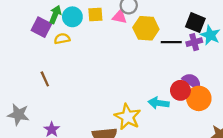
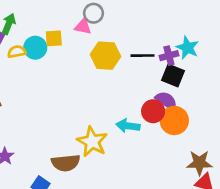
yellow square: (95, 15) -> (54, 38), moved
cyan circle: (72, 17) -> (35, 48), moved
black square: (195, 23) -> (173, 75), moved
yellow hexagon: (146, 28) -> (105, 56), moved

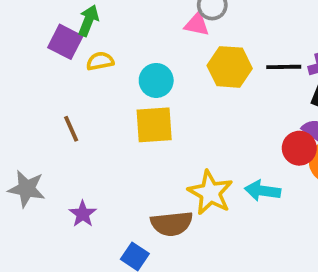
yellow square: (54, 38) -> (154, 125), moved, size x1.5
cyan circle: (35, 48) -> (156, 80), moved
cyan arrow: (128, 126) -> (263, 191), moved

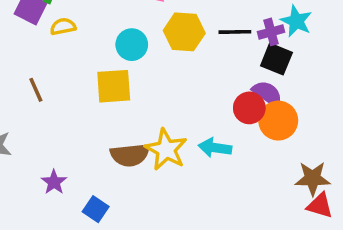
cyan circle: (156, 80) -> (132, 45), moved
purple star: (83, 214) -> (54, 182), moved
brown semicircle: (172, 224) -> (130, 155), moved

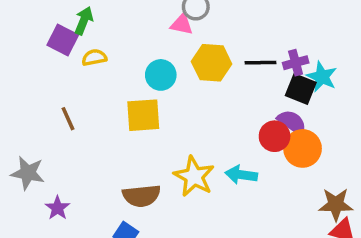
cyan star: (296, 21) -> (322, 77), moved
brown semicircle: (130, 155) -> (142, 196), moved
purple star: (54, 182) -> (58, 208), moved

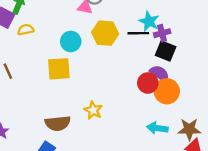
cyan star: (322, 77) -> (149, 21), moved
cyan arrow: (241, 175) -> (157, 128), moved
yellow star: (194, 176) -> (93, 110), size x0.7

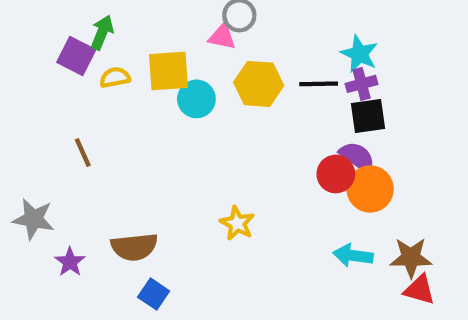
cyan star: (149, 21) -> (359, 54), moved
black square: (166, 51) -> (368, 116), turned -30
yellow square: (59, 69) -> (169, 71), moved
brown semicircle: (58, 123) -> (134, 247), moved

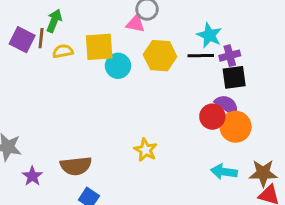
cyan star: (359, 54) -> (209, 35), moved
purple square: (76, 56) -> (22, 40), moved
brown line: (83, 153) -> (41, 38), moved, turned 30

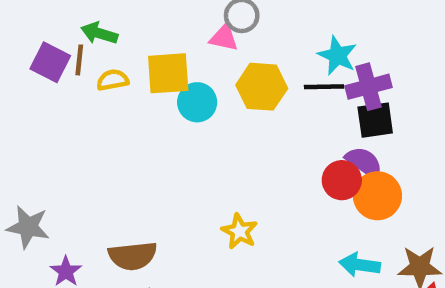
green arrow: (54, 21) -> (99, 33), turned -95
purple cross: (230, 56) -> (369, 87), size x1.4

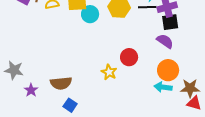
red circle: (342, 180) -> (129, 57), moved
orange circle: (377, 196) -> (168, 70), moved

